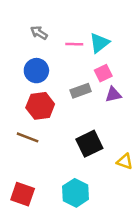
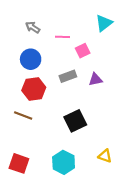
cyan triangle: (99, 43) -> (104, 23), moved
pink square: (103, 73) -> (83, 51), moved
yellow triangle: (125, 161) -> (105, 156), moved

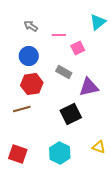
gray rectangle: (68, 76) -> (64, 72), turned 49
purple triangle: (95, 79) -> (89, 87), moved, size x1.5
brown line: (23, 116) -> (22, 109), turned -36

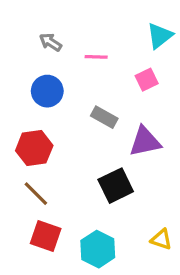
pink square: (78, 48) -> (147, 80), moved
red hexagon: (32, 84) -> (34, 148), moved
brown line: (22, 109) -> (36, 194), moved, turned 60
red square: (18, 154) -> (46, 236), moved

